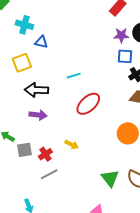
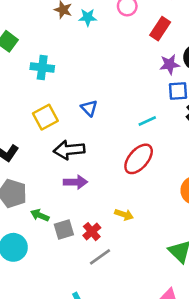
blue triangle: (41, 42) -> (89, 108), moved, turned 40
cyan line: (74, 76) -> (147, 121), moved

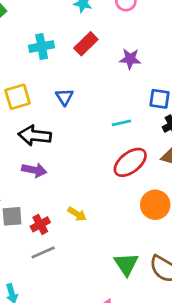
red rectangle: (160, 29) -> (86, 44), moved
purple star: (170, 64) -> (130, 59), moved
cyan cross: (42, 67) -> (42, 47), moved, turned -30
red ellipse: (139, 159) -> (130, 162), moved

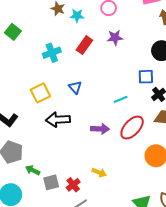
purple star: (130, 59) -> (115, 38), moved
purple arrow: (34, 170) -> (100, 129), moved

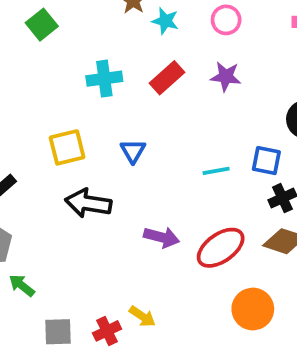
cyan line: (121, 99) -> (216, 171), moved
gray square: (51, 182) -> (58, 332), moved
red cross: (73, 185) -> (107, 331), moved

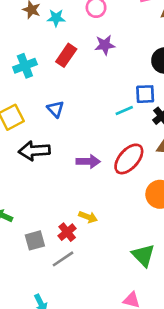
cyan line: (216, 171) -> (124, 111), moved

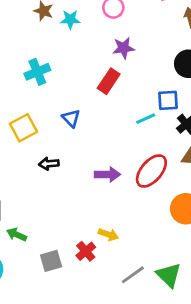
red rectangle: (66, 55) -> (109, 81), moved
black arrow: (34, 151) -> (49, 164), size x0.6
gray line: (63, 259) -> (133, 275), moved

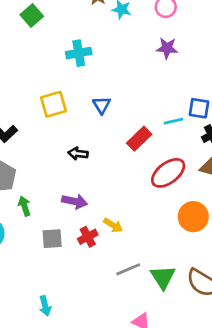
red rectangle: (109, 81) -> (139, 139), moved
black arrow: (49, 164) -> (78, 154), moved
purple arrow: (107, 174) -> (74, 201), moved
green arrow: (17, 235) -> (24, 206), turned 36

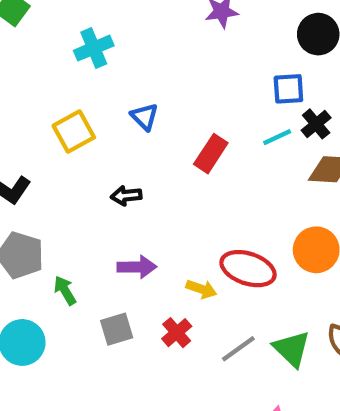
cyan line: (174, 121) -> (277, 137), moved
red ellipse: (168, 173) -> (248, 269), moved, turned 68
red cross: (88, 237) -> (177, 333), moved

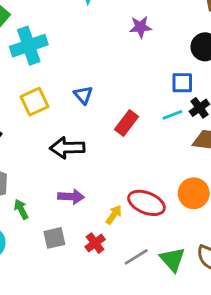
cyan cross: (94, 48) -> (29, 46), moved, size x1.4
black arrow: (126, 196) -> (67, 148), size x1.6
yellow arrow: (201, 289) -> (114, 215), turned -78

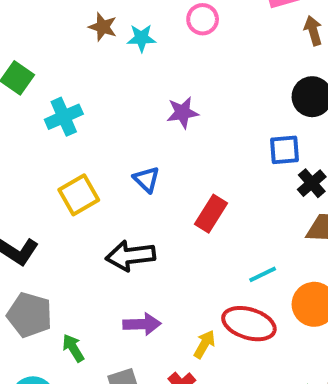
purple star: (140, 27) -> (183, 113), moved
cyan cross: (29, 46) -> (64, 117), size x0.7
cyan line: (172, 115) -> (263, 274), moved

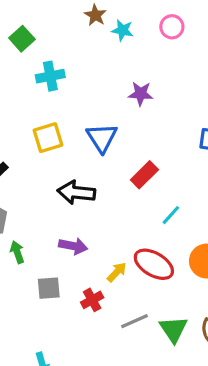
blue triangle: (147, 179) -> (102, 138), size x1.5
cyan line: (263, 274) -> (171, 215), moved, turned -35

